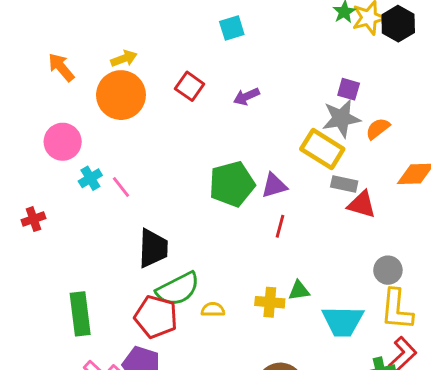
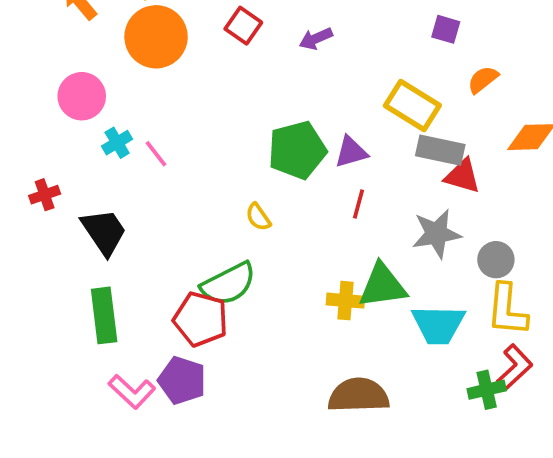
gray star: (341, 118) -> (436, 234), moved
gray rectangle: (344, 184) -> (440, 150), size x1.4
black trapezoid: (153, 248) -> (104, 232), moved, turned -36
green triangle: (299, 291) -> (383, 286), size x1.8
yellow semicircle: (213, 310) -> (258, 217), moved, turned -125

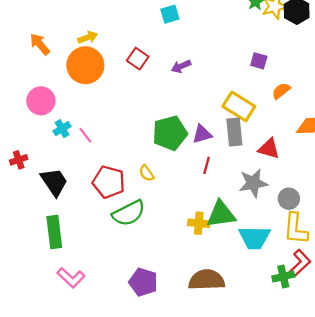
gray rectangle: (440, 150) -> (234, 132), moved, turned 72
red pentagon: (201, 319) -> (109, 182), moved
purple pentagon: (182, 380) -> (143, 282), moved

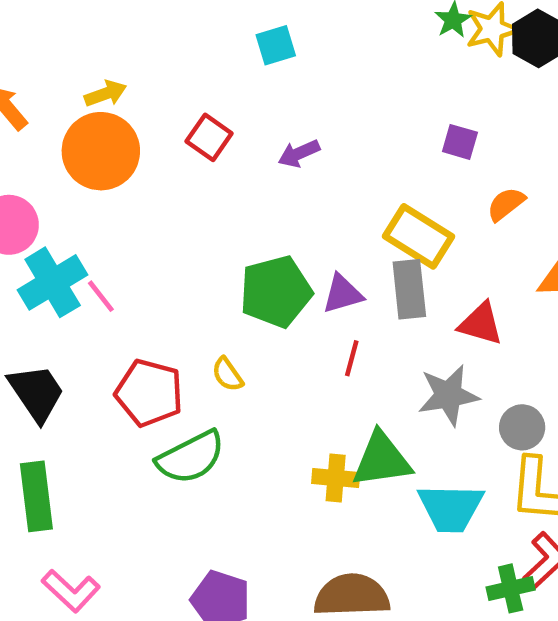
cyan cross: (62, 129) -> (53, 282), size x1.8

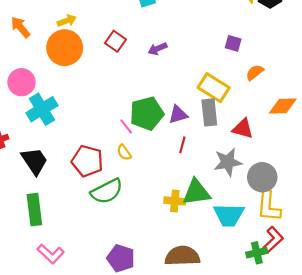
pink line: (101, 296) -> (126, 126), moved
gray circle: (522, 427) -> (262, 177), size x1.4

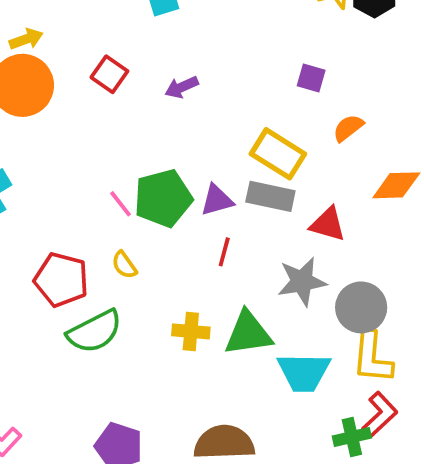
gray rectangle: (209, 112) -> (270, 196), turned -72
pink line: (126, 126) -> (121, 204), moved
yellow cross: (175, 201) -> (191, 331), moved

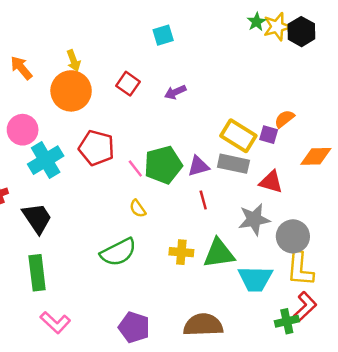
yellow arrow: (26, 39) -> (73, 61), turned 90
purple square: (311, 78) -> (269, 135), moved
red line: (224, 252) -> (203, 200), turned -30
red pentagon: (61, 280) -> (96, 148), moved

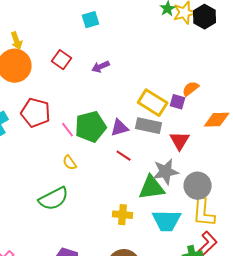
red triangle: (271, 182) -> (180, 141), turned 45
red line: (203, 200) -> (124, 156), turned -42
yellow cross: (181, 252) -> (123, 215), moved
green triangle: (219, 253) -> (152, 188), moved

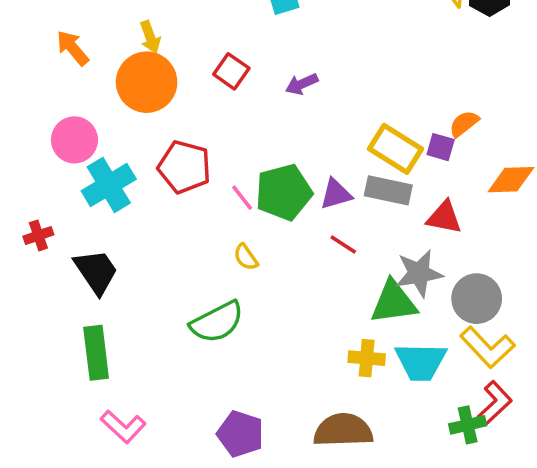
red triangle: (180, 141) -> (444, 217), turned -50
yellow L-shape: (204, 213) -> (487, 347), turned -48
yellow cross: (123, 215) -> (367, 358), moved

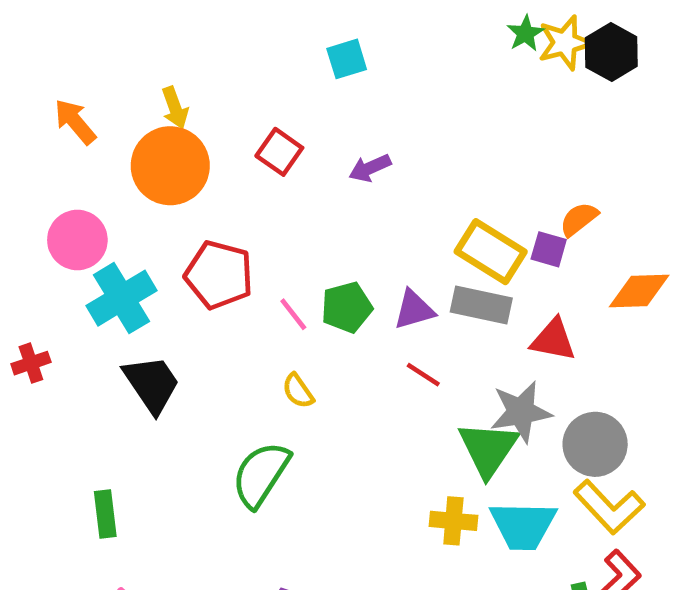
green pentagon: (284, 192) -> (347, 307), size x0.7
black trapezoid: (96, 272) -> (152, 384), moved
green triangle: (394, 302) -> (488, 449), turned -48
green semicircle: (217, 322) -> (261, 474), turned 150
green rectangle: (96, 353) -> (105, 514), size x0.7

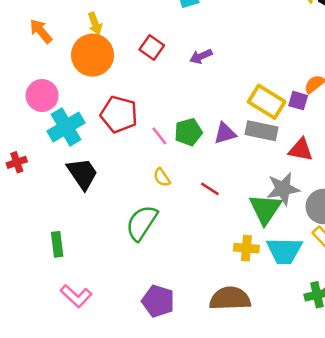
red line: (423, 375) -> (210, 189), moved

